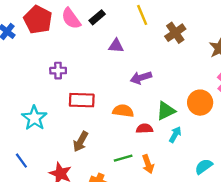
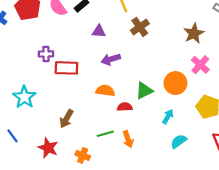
brown cross: (175, 33) -> (140, 27), moved
purple arrow: (141, 78) -> (111, 59), moved
red rectangle: (82, 100) -> (66, 68), moved
cyan arrow: (175, 134) -> (168, 117), moved

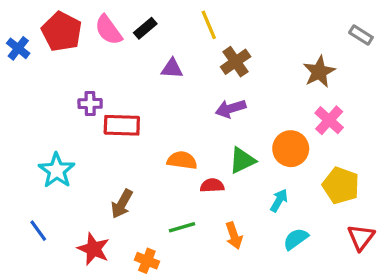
purple arrow: (111, 59) -> (231, 109), moved
orange arrow: (128, 139) -> (234, 236), moved

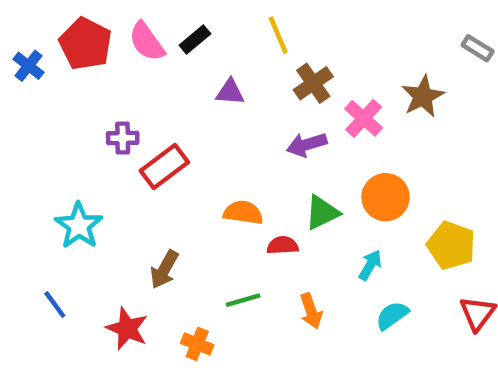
pink cross: (329, 120) -> (364, 118), moved
red rectangle: (122, 125) -> (164, 166), turned -39

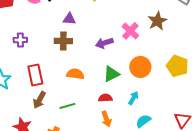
brown cross: (313, 83) -> (63, 41), moved, turned 36
red rectangle: (164, 166) -> (35, 75), moved, turned -65
red semicircle: (283, 245) -> (105, 98), moved
yellow pentagon: (451, 245) -> (177, 66), moved
green line: (243, 300) -> (67, 106), moved

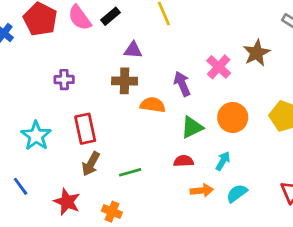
purple arrow: (104, 43) -> (182, 84), turned 84
orange semicircle: (75, 74) -> (153, 105), moved
orange arrow: (106, 119) -> (202, 191), moved, turned -77

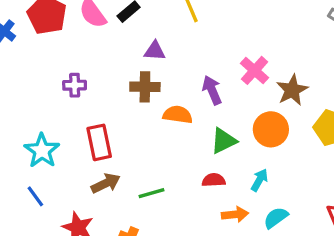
brown star: (257, 53) -> (292, 90), moved
brown arrow: (91, 164) -> (106, 183), turned -145
blue line: (21, 186) -> (35, 196), moved

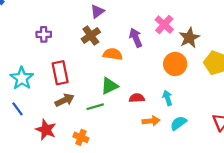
purple triangle: (155, 51) -> (97, 11), turned -40
brown cross: (145, 87) -> (91, 35), turned -36
green triangle: (223, 141) -> (109, 86), moved
cyan arrow: (259, 180) -> (167, 98), turned -48

